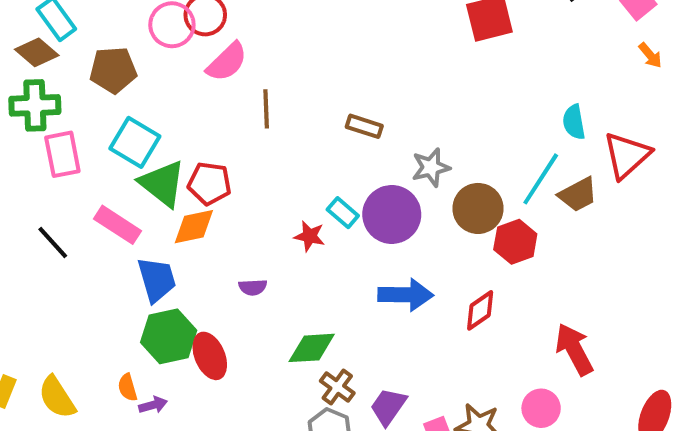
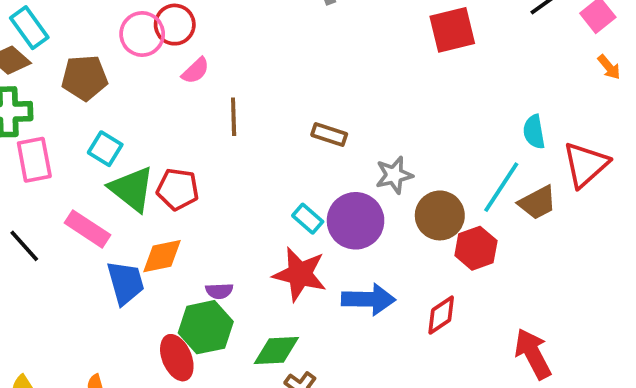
pink semicircle: (227, 62) -> (196, 71), size x0.7
cyan square: (135, 142) -> (105, 149), size x0.7
orange diamond: (194, 227) -> (162, 256), moved
red star: (310, 236) -> (300, 274), moved, size x1.8
green hexagon: (169, 336) -> (206, 327), moved

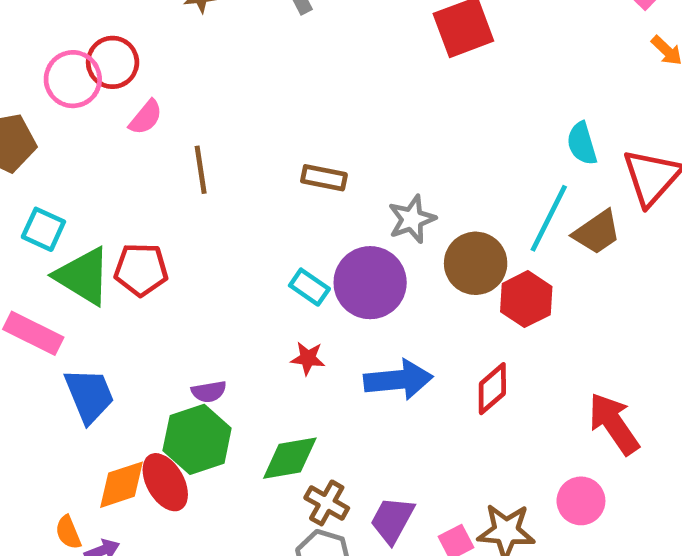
orange diamond: (162, 256) -> (121, 485), moved
red star: (300, 274) -> (308, 358), size x0.5

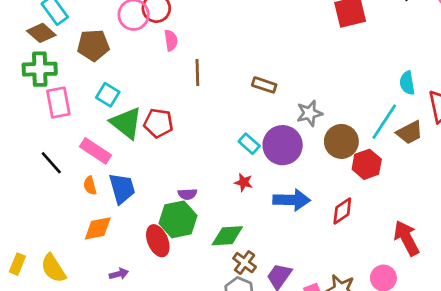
pink semicircle: (146, 117) -> (171, 40), turned -55
orange diamond: (121, 485) -> (98, 228), moved
orange semicircle: (68, 532) -> (90, 186), moved

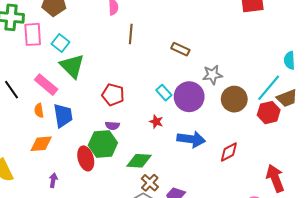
pink rectangle: (58, 103) -> (33, 34), moved
red pentagon: (158, 123) -> (113, 95), moved
red hexagon: (367, 164) -> (269, 113), moved
purple arrow: (119, 274) -> (53, 180), turned -72

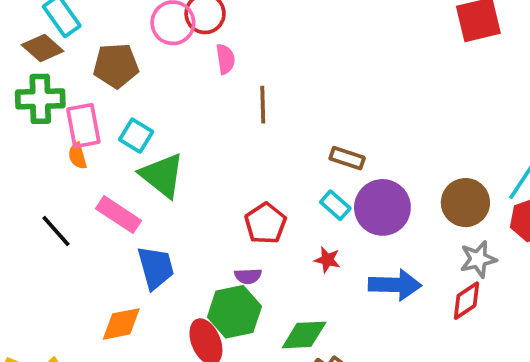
brown rectangle: (180, 49) -> (347, 158), moved
gray star: (212, 75) -> (478, 259), moved
red pentagon: (113, 95) -> (265, 223), moved, turned 30
orange semicircle: (39, 110) -> (77, 156), moved

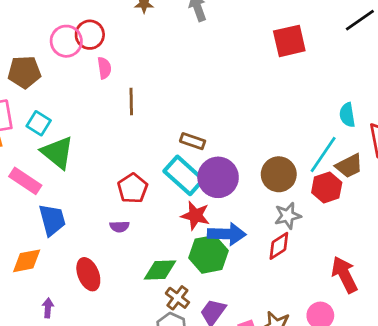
cyan rectangle: (335, 205) -> (184, 175), size x1.8
red star: (327, 260) -> (195, 216), moved, size x1.5
green hexagon: (234, 312) -> (208, 254), moved

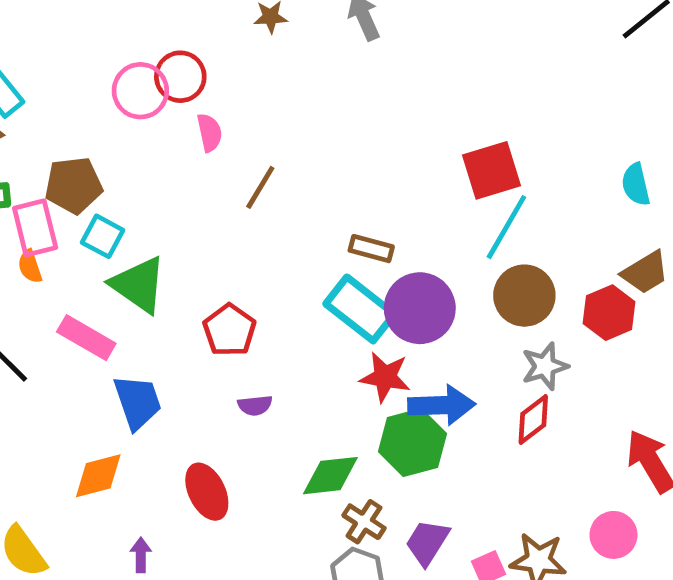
red square: (289, 41) -> (492, 170), moved
brown pentagon: (24, 72) -> (74, 185), moved
brown line: (131, 101) -> (260, 187), turned 36
cyan line: (323, 154) -> (506, 227), moved
red pentagon: (133, 188) -> (229, 330), moved

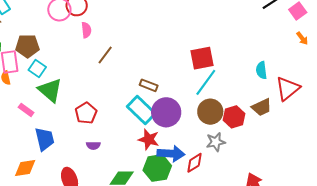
red hexagon: (609, 313) -> (234, 117), moved
pink rectangle: (86, 338) -> (26, 110), size x0.7
red diamond: (533, 419) -> (195, 163), moved

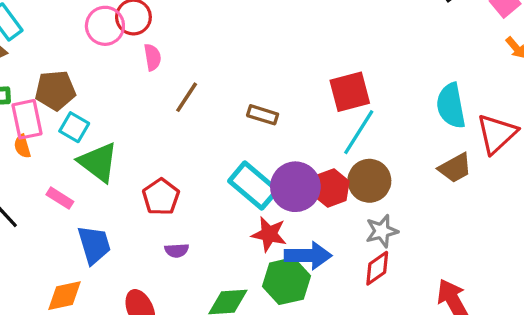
cyan semicircle: (261, 70) -> (451, 106), size x1.5
brown rectangle: (149, 85) -> (263, 115), moved
red hexagon: (234, 117) -> (331, 188), moved
red diamond: (195, 163) -> (377, 268), moved

